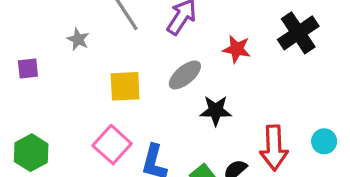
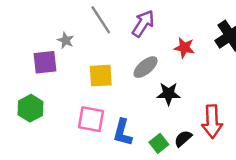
purple square: (28, 68) -> (45, 62), moved, size x1.5
pink square: (112, 145) -> (91, 119), turned -32
green hexagon: (31, 153) -> (31, 108), moved

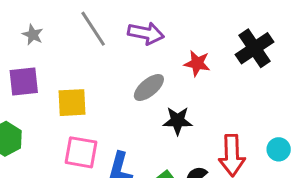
purple arrow: (143, 23) -> (146, 33), turned 68
gray star: (66, 40) -> (33, 35), moved
yellow square: (101, 76) -> (72, 103), moved

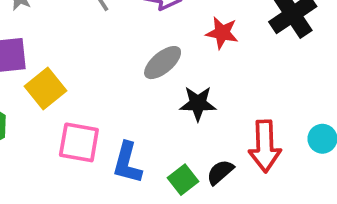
yellow square: (72, 103) -> (46, 89), moved, turned -36

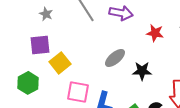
gray ellipse: (163, 63) -> (115, 58), moved

